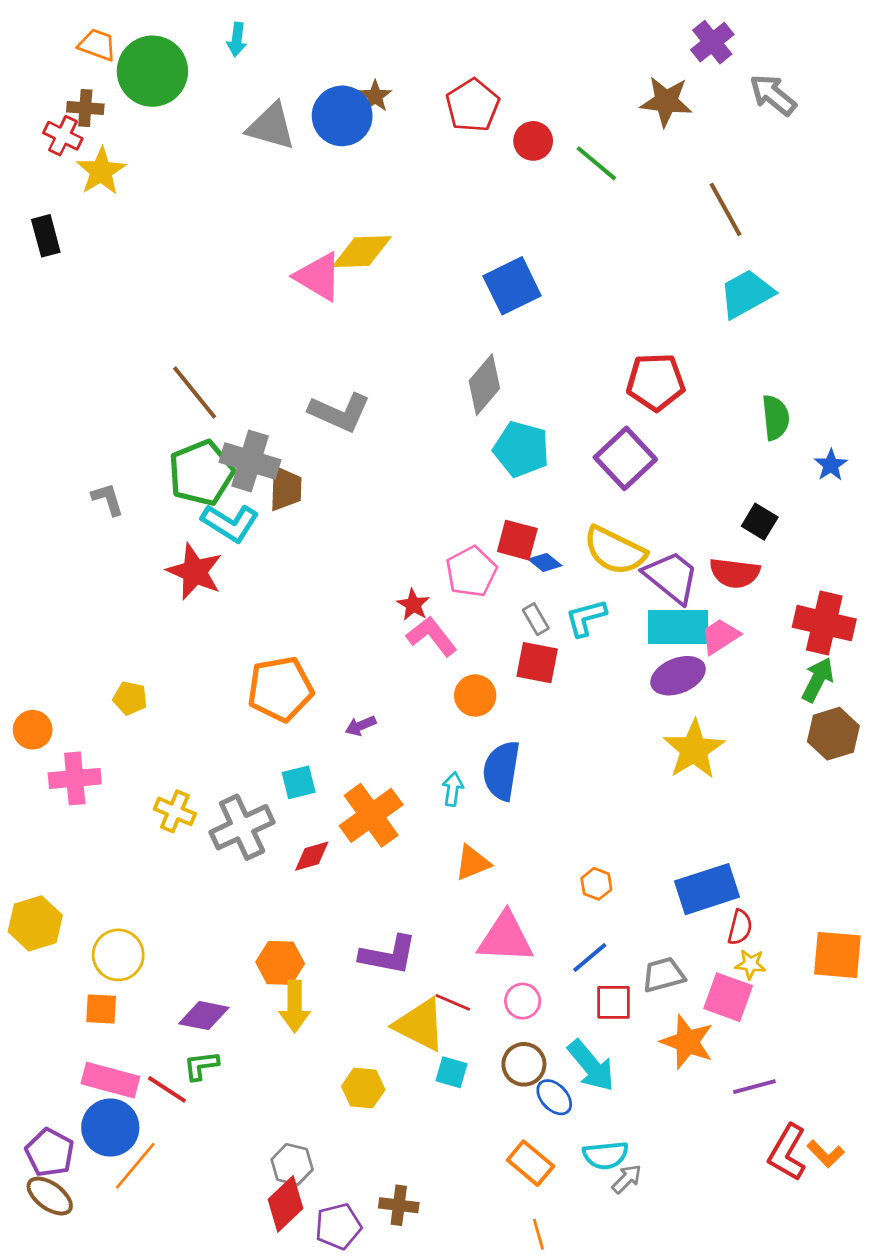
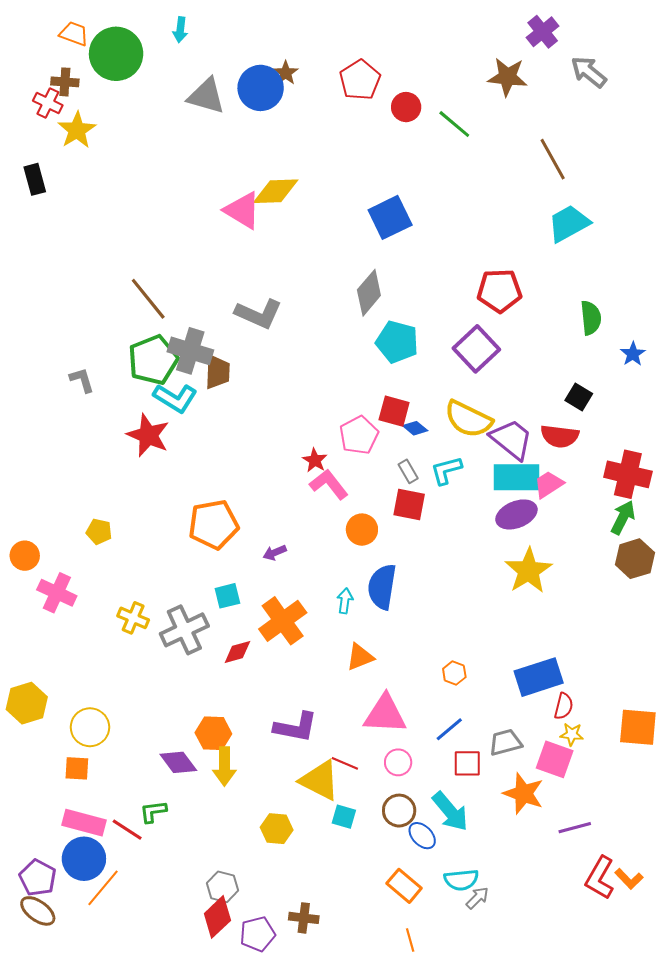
pink cross: (75, 778) -> (57, 593), turned 30
purple diamond: (204, 1016) -> (178, 762), moved, turned 42

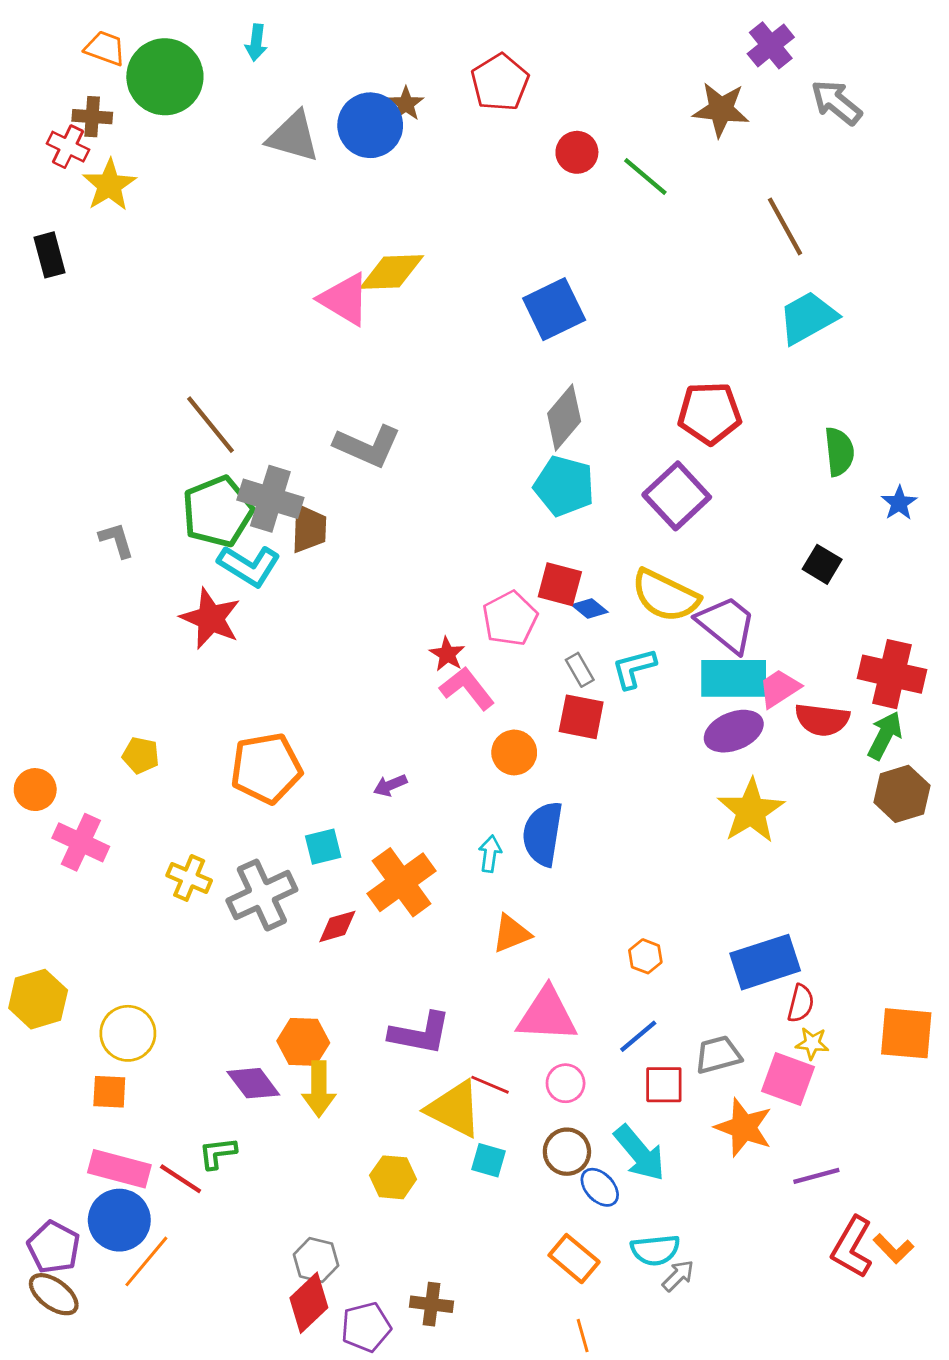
red pentagon: (360, 80) -> (500, 82), moved
gray diamond: (369, 293) -> (564, 417), moved
red semicircle: (560, 436) -> (822, 720), moved
orange pentagon: (213, 525) -> (266, 768), moved

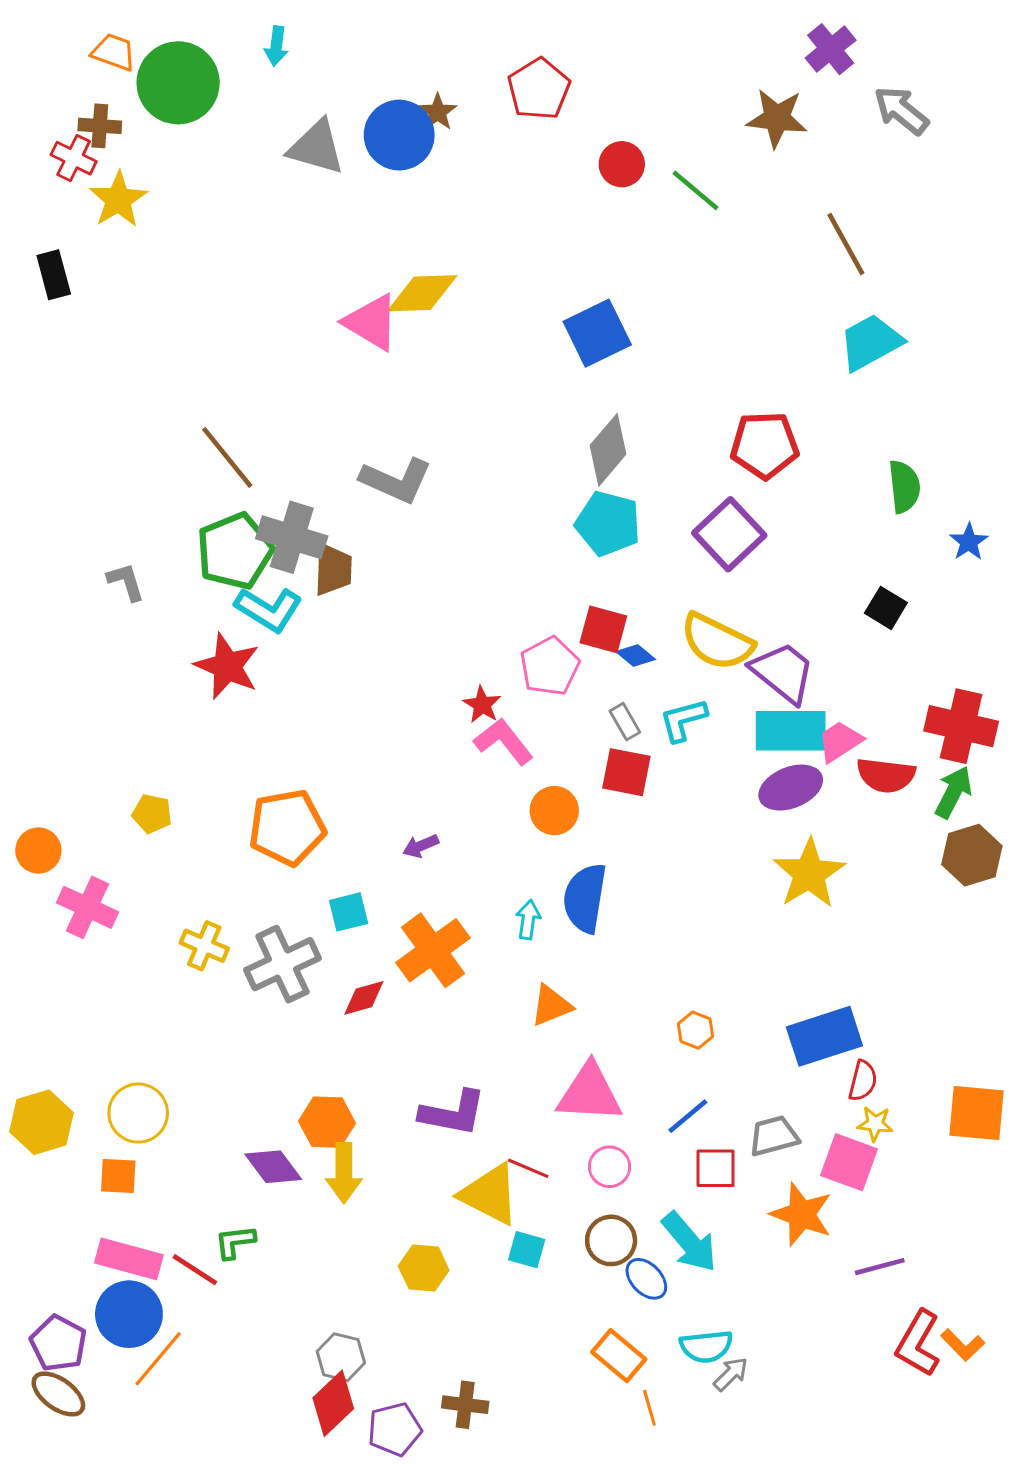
yellow hexagon: (38, 999) -> (41, 1122), moved
orange line: (583, 1336) -> (649, 1408), moved

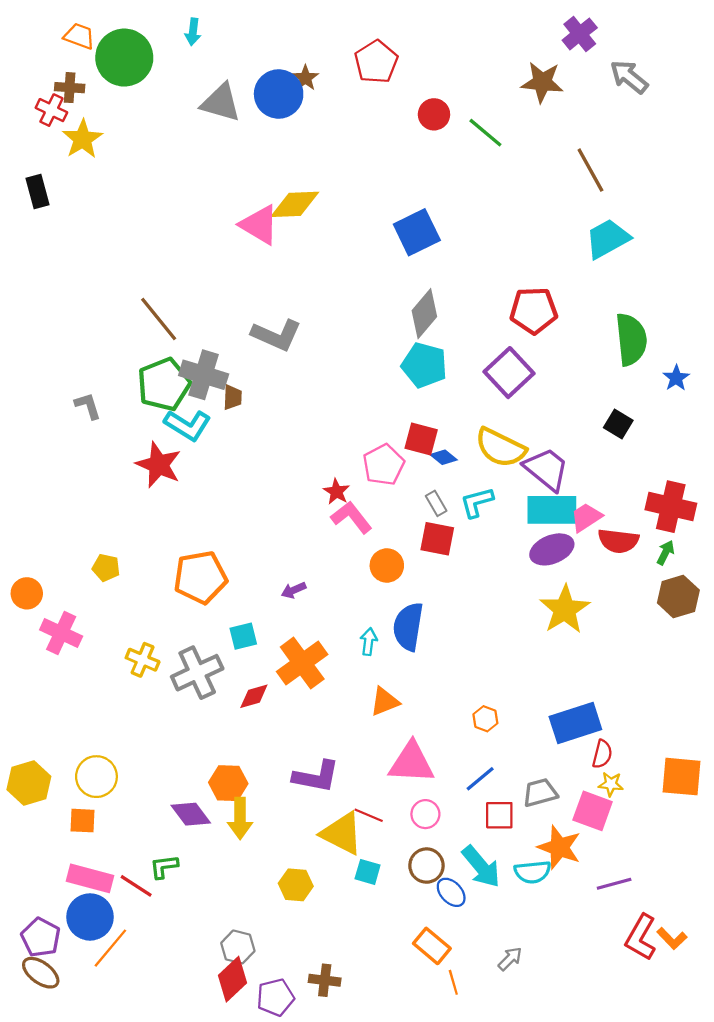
green semicircle: (904, 487) -> (631, 339), size x1.4
brown trapezoid: (333, 570) -> (233, 397), size x0.7
green arrow: (953, 792) -> (665, 553), size x0.7
cyan semicircle: (706, 1346) -> (533, 872), moved

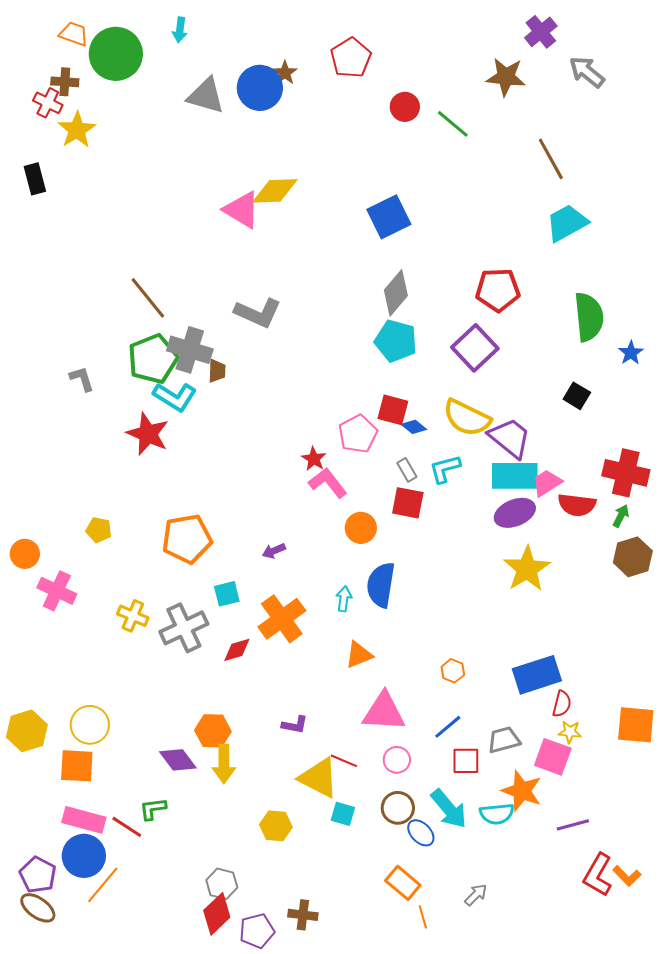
purple L-shape: (316, 777) -> (295, 725), size x0.6
orange square: (82, 821) -> (77, 766), size x1.4

